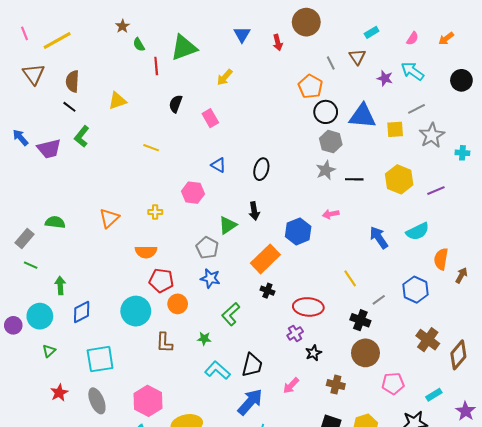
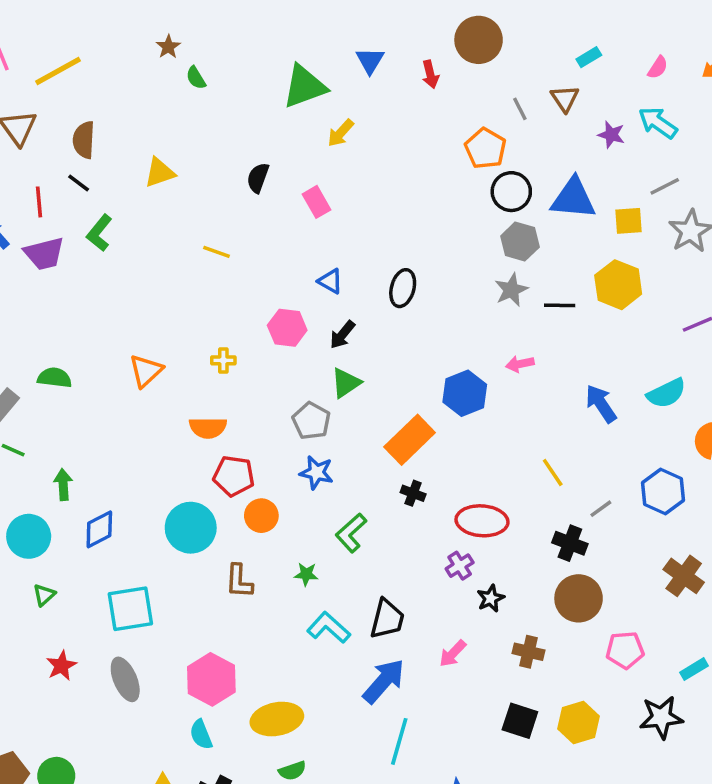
green triangle: (184, 48) -> (304, 86), moved
red line: (156, 66) -> (39, 202), moved
yellow hexagon: (399, 179) -> (618, 285), moved
black arrow: (254, 211) -> (342, 335), moved, turned 48

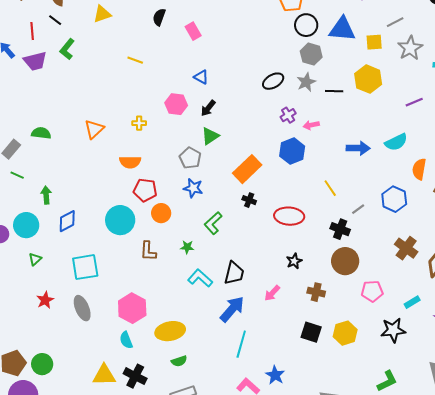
black ellipse: (403, 288) -> (273, 81), moved, turned 45
blue hexagon: (465, 393) -> (292, 151), moved
blue arrow: (601, 404) -> (358, 148), turned 125
purple cross: (460, 566) -> (288, 115), moved

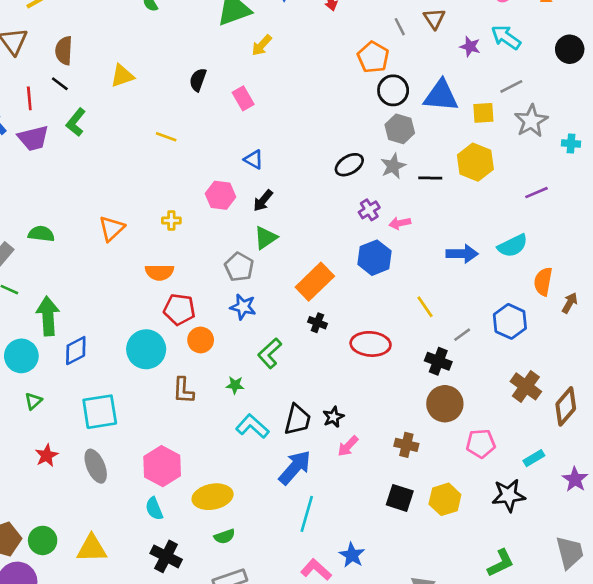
green arrow: (46, 195) -> (48, 316), size x1.6
black star: (294, 261) -> (333, 417), moved
yellow triangle: (104, 375) -> (92, 548), moved

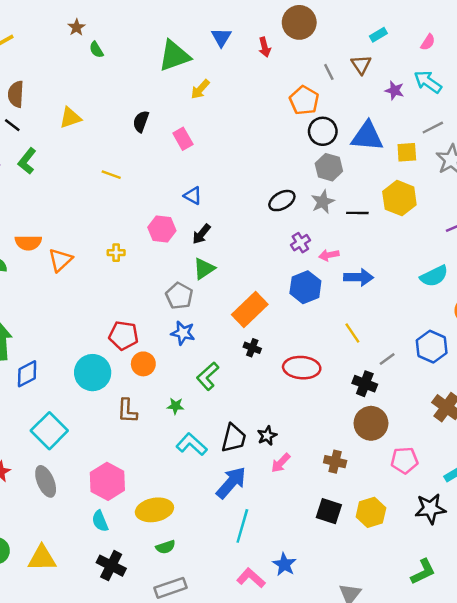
blue arrow: (462, 254) -> (359, 277), moved
orange semicircle: (159, 272) -> (28, 243), moved
cyan square: (100, 412) -> (49, 431), turned -36

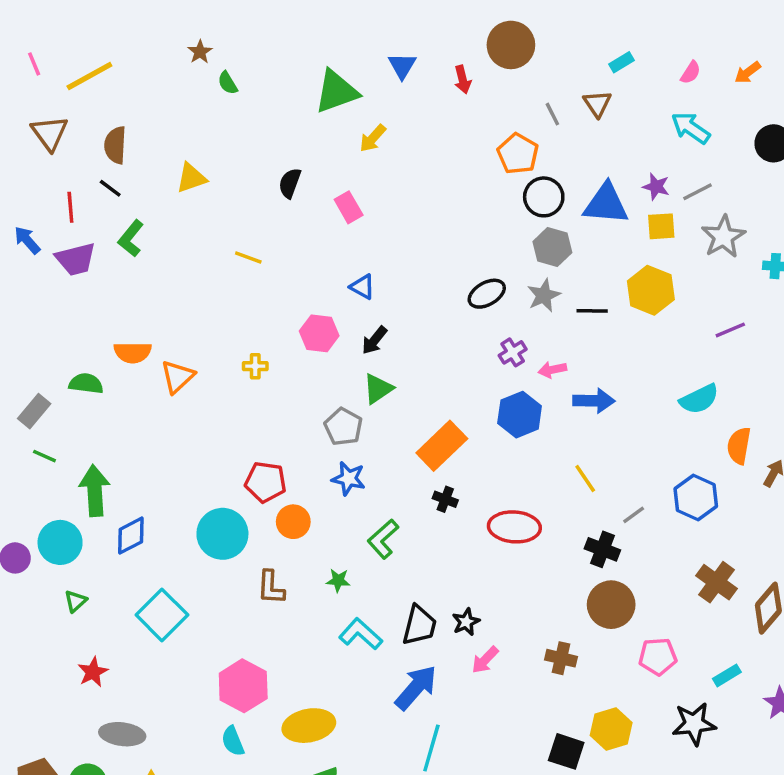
purple star: (394, 90) -> (656, 187), moved
gray ellipse: (46, 481) -> (122, 734), moved, turned -60
black square: (329, 511) -> (566, 751), moved

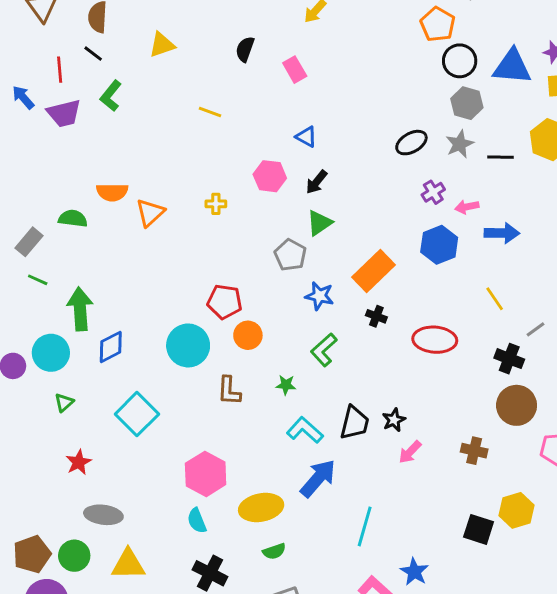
blue star: (349, 479) -> (319, 296), moved
blue arrow: (416, 688) -> (318, 478), moved

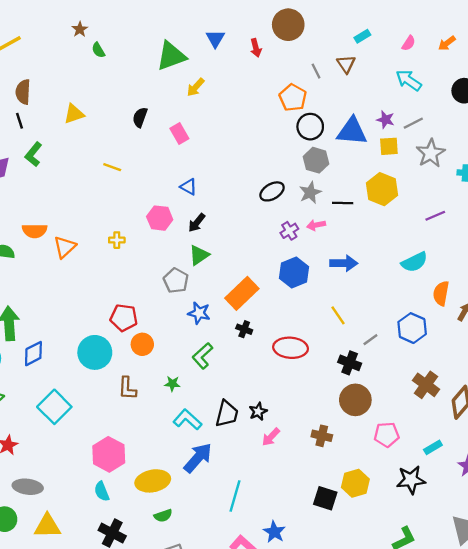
black line: (93, 54) -> (20, 121), turned 35
pink arrow: (467, 207) -> (316, 225), moved

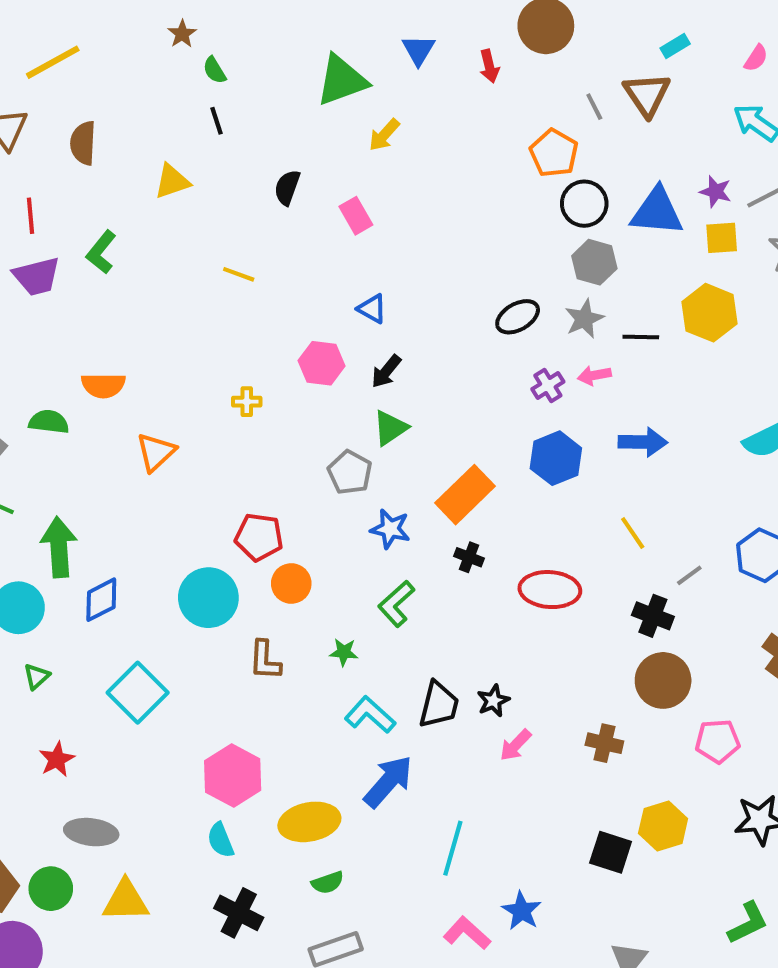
brown triangle: (346, 64) -> (647, 94), size x1.4
black line: (20, 121) -> (216, 121), moved
orange triangle: (65, 247) -> (156, 452), moved

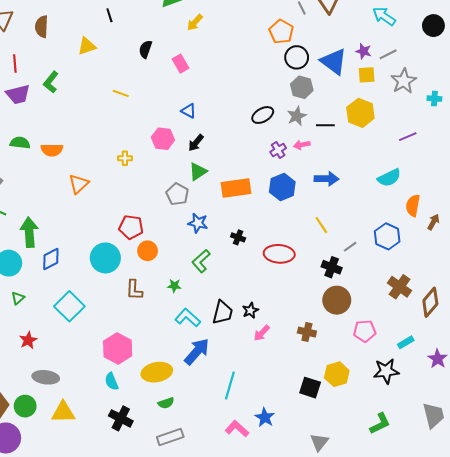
blue triangle: (657, 212) -> (334, 62), turned 32
green semicircle: (49, 422) -> (20, 143), moved
orange rectangle: (465, 495) -> (236, 188), moved, turned 36

